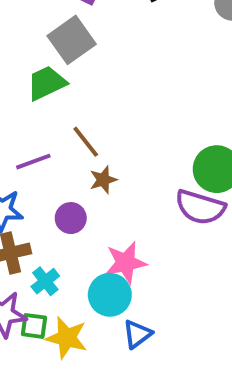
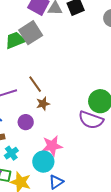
green trapezoid: (47, 83) -> (15, 40), moved

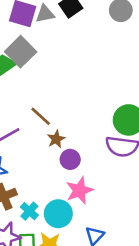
purple circle: (26, 122) -> (70, 159), moved
cyan circle: (43, 162) -> (58, 214), moved

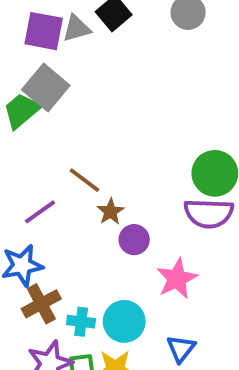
pink star: (79, 190) -> (177, 279), moved
cyan cross: (29, 211) -> (81, 322), turned -30

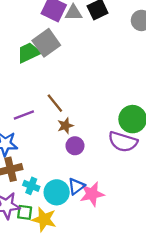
pink star: (177, 279) -> (92, 194), moved
blue triangle: (181, 349) -> (76, 186), moved

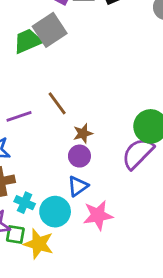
brown star: (65, 126) -> (83, 133), moved
purple semicircle: (123, 142) -> (138, 153), turned 116
blue triangle: (76, 186) -> (78, 186), moved

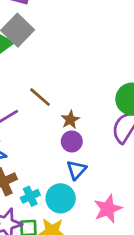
cyan cross: (25, 203) -> (30, 196), turned -36
pink star: (98, 215) -> (108, 209), moved

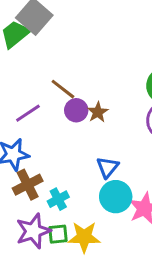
purple circle: (72, 141) -> (76, 110), moved
cyan circle: (61, 198) -> (116, 197), moved

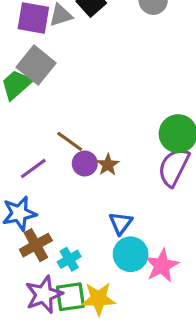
green square: (58, 234) -> (70, 297), size x1.4

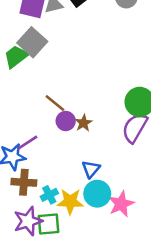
purple line: (33, 169) -> (27, 143), moved
brown cross: (36, 245) -> (24, 182), turned 30
yellow star: (98, 299) -> (70, 202), moved

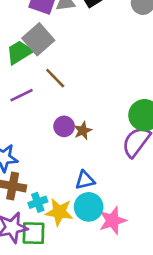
brown line: (55, 103) -> (55, 78), moved
purple line: (27, 143) -> (22, 95), moved
blue triangle: (91, 169) -> (85, 180), turned 30

